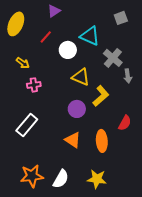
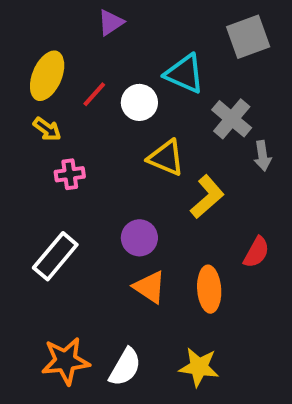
gray square: (121, 18) -> (248, 37), size x1.5
yellow ellipse: (16, 24) -> (47, 76), moved
red line: (46, 37) -> (94, 94), moved
purple circle: (77, 109) -> (139, 238), moved

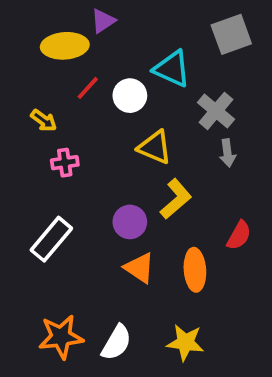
yellow ellipse: (47, 76) -> (65, 46), moved, turned 63
gray arrow: (263, 156) -> (227, 153), moved
yellow L-shape: (207, 197) -> (176, 199), moved

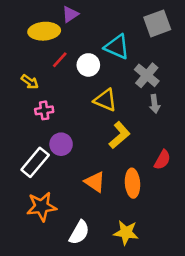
purple circle: (130, 222) -> (61, 144), moved
orange star: (61, 337) -> (42, 207), moved

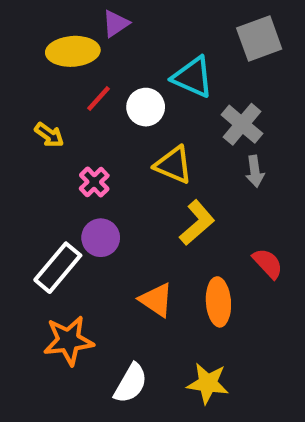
pink cross: (44, 110) -> (94, 182), moved, turned -36
red semicircle: (162, 160) -> (268, 263), turned -72

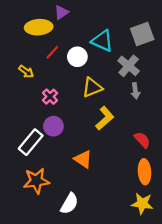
gray square: (259, 38) -> (142, 34), moved
yellow triangle: (173, 165) -> (92, 87), turned -45
orange ellipse: (218, 302) -> (144, 172), moved
yellow star: (208, 383) -> (142, 204), moved

